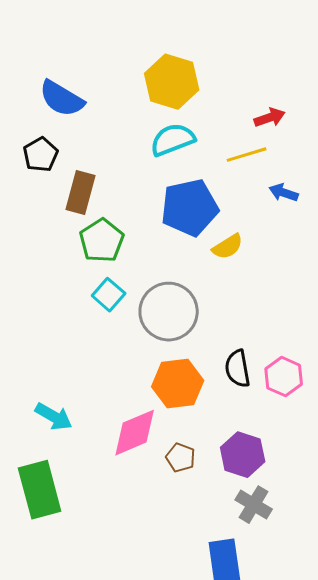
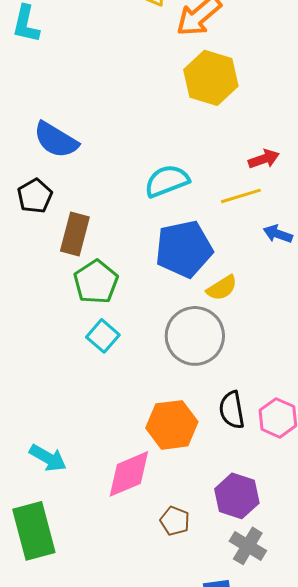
yellow hexagon: (172, 82) -> (211, 78), moved
gray circle: (169, 312) -> (195, 336), moved
brown pentagon: (181, 458) -> (175, 521), moved

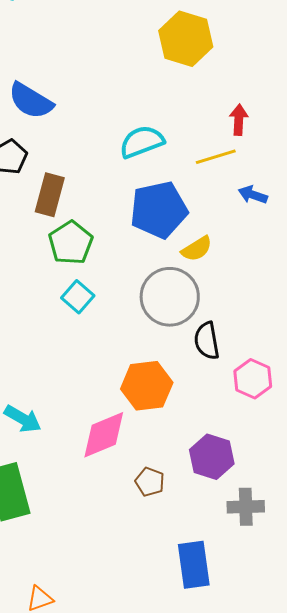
red arrow: (264, 159) -> (239, 120), turned -68
black semicircle: (232, 410) -> (207, 341), moved
gray cross: (248, 546) -> (246, 507), moved, turned -33

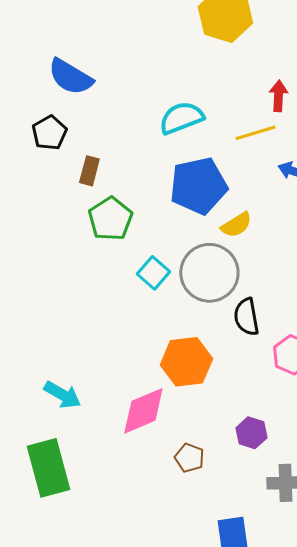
brown rectangle: (50, 195) -> (89, 171), size x0.7
cyan square: (78, 297) -> (153, 273), moved
purple hexagon: (212, 457) -> (251, 433), size x0.7

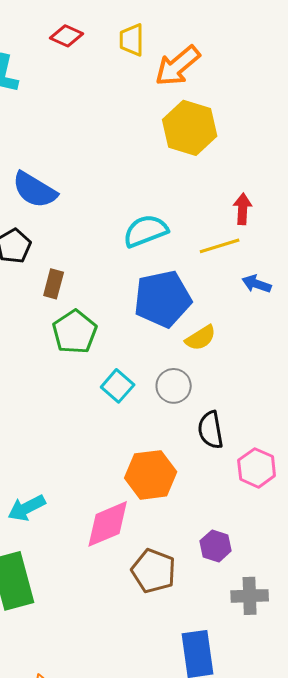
gray circle: (209, 273) -> (174, 386), size x0.6
cyan arrow: (62, 395) -> (27, 508), turned 123
brown pentagon: (189, 458) -> (154, 571), size x1.5

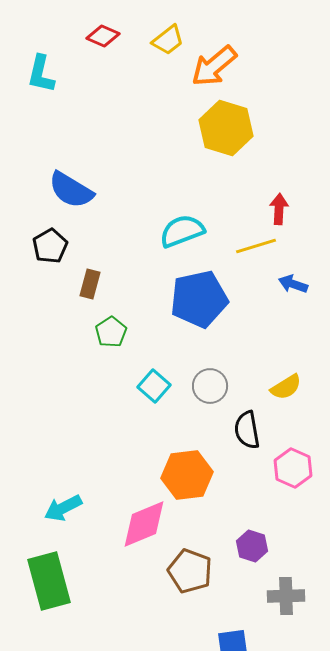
yellow trapezoid: (132, 40) -> (168, 40), turned -128
green pentagon: (75, 332) -> (111, 332), size x0.7
yellow semicircle: (201, 338) -> (286, 387), moved

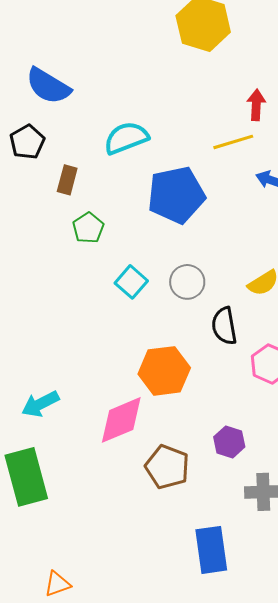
cyan semicircle: (182, 231) -> (126, 138), moved

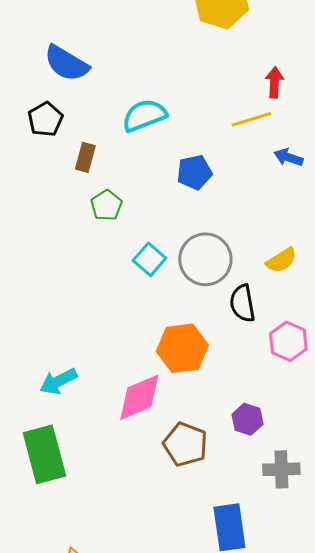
blue pentagon: (176, 195) -> (194, 172), size x0.6
gray circle: (187, 282) -> (205, 259), size x1.5

